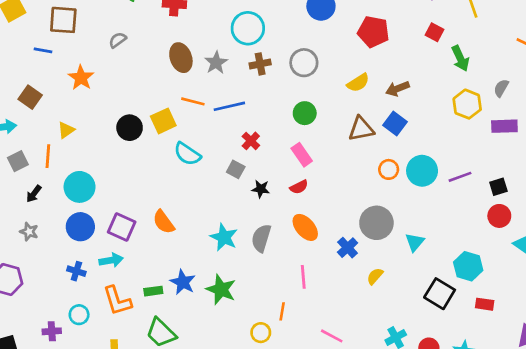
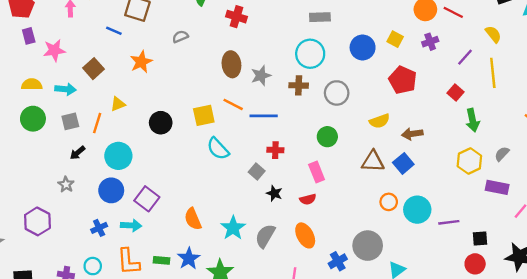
cyan circle: (248, 28) -> (310, 54), moved
black circle: (130, 128) -> (161, 123), moved
red cross: (251, 141) -> (275, 150), turned 35
orange semicircle: (164, 222) -> (193, 219), moved
blue cross: (76, 271) -> (99, 228), turned 35

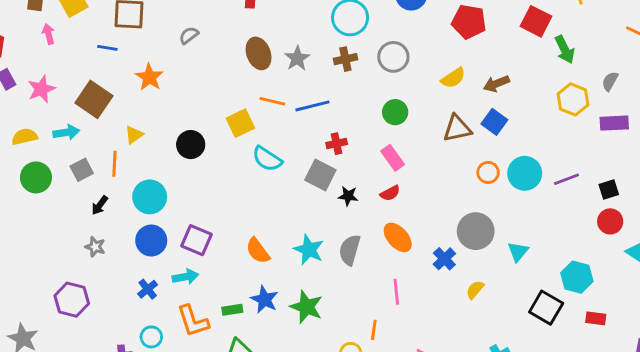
brown square: (93, 69) -> (94, 99), size x1.4
red square: (455, 93) -> (536, 21), size x1.5
gray square: (257, 172) -> (320, 175), size x1.5

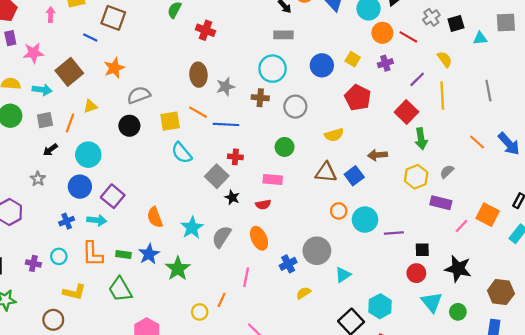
gray semicircle: (189, 35) -> (139, 95), moved, size x1.5
brown arrow: (496, 84) -> (377, 155), moved
pink rectangle: (393, 158) -> (273, 179), turned -66

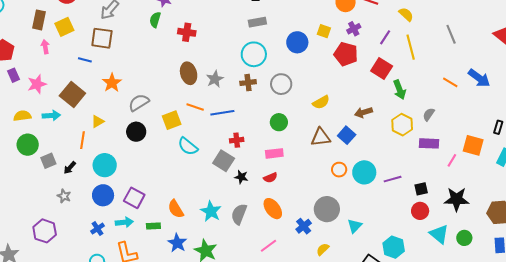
red pentagon: (358, 98) -> (346, 54), moved
gray square: (45, 120) -> (48, 161), moved
green rectangle: (123, 254) -> (153, 226), moved
pink line: (246, 277) -> (268, 246), turned 54

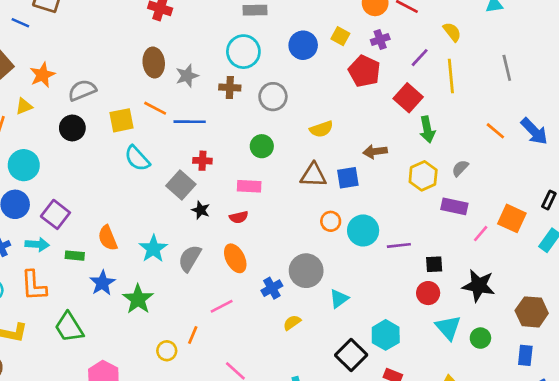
orange star: (112, 83) -> (42, 75), moved
blue square: (347, 135) -> (348, 178), turned 30

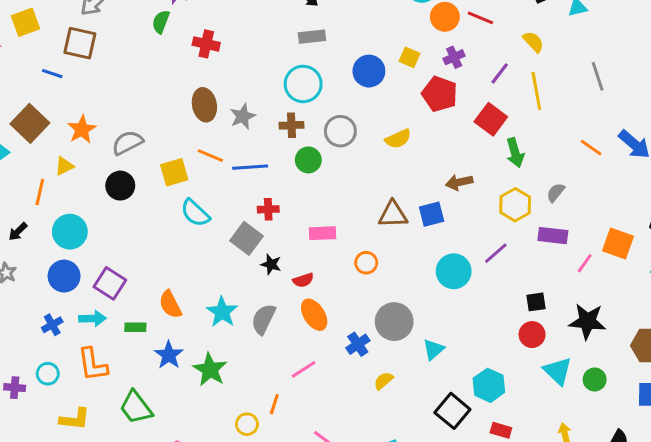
yellow semicircle: (321, 129) -> (398, 139), moved
green circle: (262, 146) -> (308, 160), moved
red semicircle: (239, 217) -> (303, 280), moved
orange circle: (331, 221) -> (366, 263), moved
purple line: (399, 245) -> (496, 253), moved, turned -30

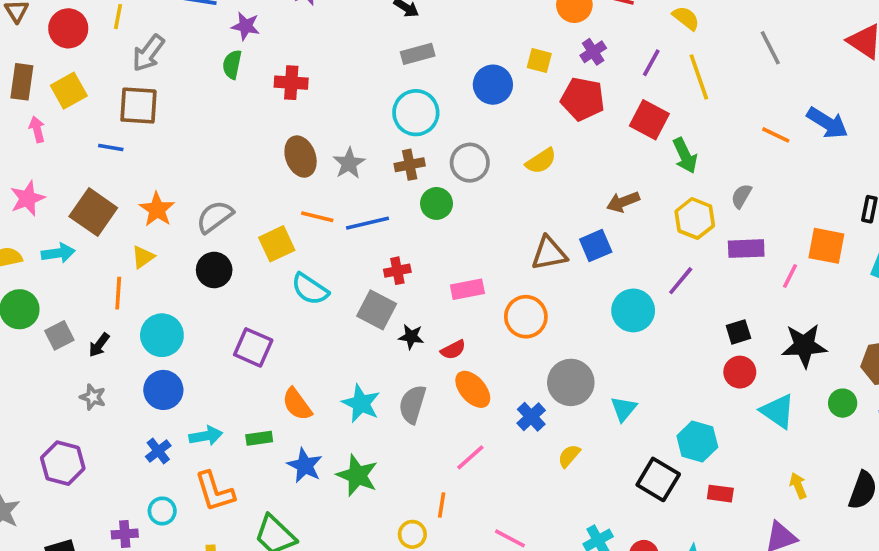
orange circle: (366, 263) -> (526, 317), size x1.5
purple square: (110, 283) -> (253, 347), moved
green circle: (595, 380) -> (843, 403), moved

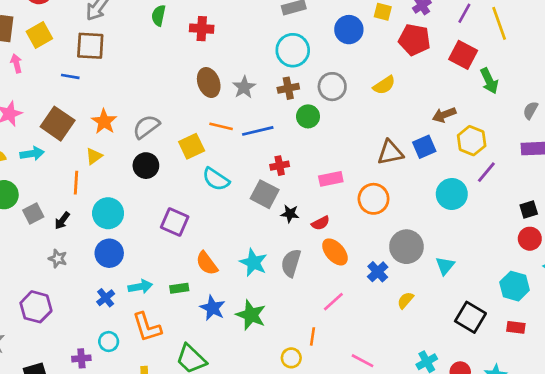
yellow hexagon: (695, 218) -> (472, 141), moved
cyan hexagon: (697, 442) -> (515, 286), moved

